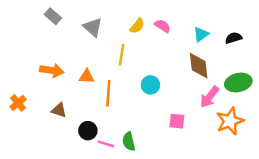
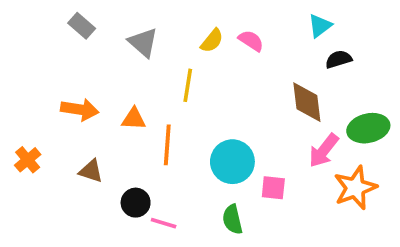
cyan triangle: (201, 34) -> (320, 26), moved
black semicircle: (234, 38) -> (339, 59), moved
cyan circle: (150, 85) -> (232, 162), moved, size x1.5
green semicircle: (129, 141) -> (232, 219), moved

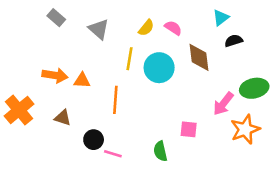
brown diamond: (307, 102) -> (199, 57), moved
orange triangle: (134, 119) -> (82, 81), moved
orange cross: (28, 160) -> (19, 110), size x1.6
cyan circle: (232, 162) -> (159, 68), moved

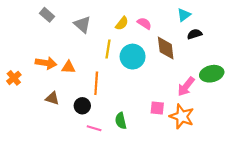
orange cross: (19, 110) -> (14, 78), moved, size x0.6
orange star: (245, 129) -> (182, 116), moved, turned -30
black circle: (94, 140) -> (82, 106), moved
green semicircle: (160, 151) -> (121, 121), moved

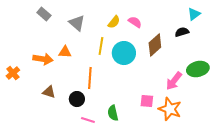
cyan triangle: (184, 15) -> (194, 14), moved
brown diamond: (166, 48) -> (155, 45), turned 55
orange triangle: (68, 67) -> (65, 52), moved

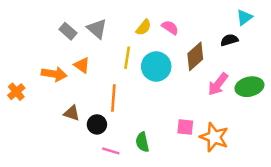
gray rectangle: (44, 14) -> (68, 31), moved
orange triangle: (65, 52) -> (82, 65), turned 32
pink arrow: (174, 81) -> (218, 84), moved
brown triangle: (49, 92) -> (72, 113), moved

